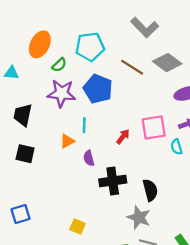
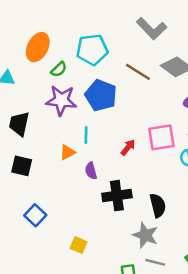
blue square: (20, 214) -> (35, 215), moved, turned -30

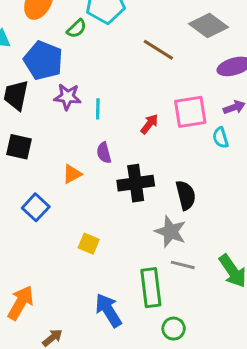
green semicircle: (59, 69) -> (77, 29), moved
brown line: (138, 72) -> (158, 50), moved
blue pentagon: (101, 95) -> (43, 60), moved
purple star: (61, 100) -> (68, 97), moved, size x0.7
orange triangle: (67, 152) -> (72, 174), moved

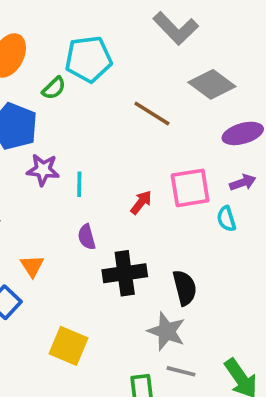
orange triangle: (72, 174) -> (32, 266), moved, turned -35
yellow square: (89, 244) -> (68, 346), size x1.5

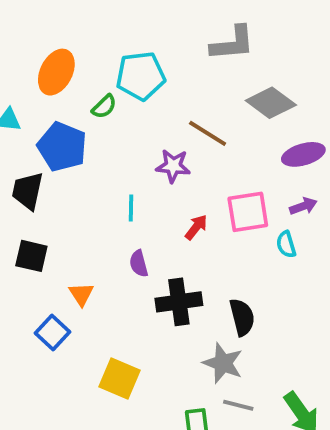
gray L-shape: (176, 28) -> (233, 43), turned -51
purple star: (43, 170) -> (173, 166), moved

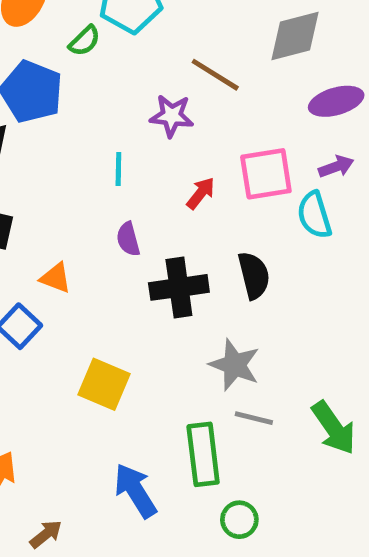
gray diamond: (271, 103) -> (295, 36), turned -51
cyan semicircle: (286, 244) -> (314, 215), size x1.4
orange triangle: (81, 294) -> (56, 278), turned -36
black semicircle: (242, 317) -> (254, 275), moved

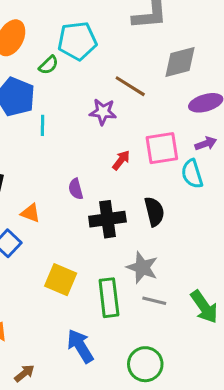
cyan line: (118, 169) -> (43, 125), moved
green rectangle: (203, 454) -> (109, 298), moved
green circle: (239, 520) -> (145, 364), size x1.5

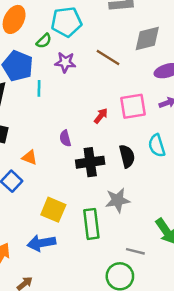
purple star: (103, 112) -> (65, 62), moved
cyan semicircle: (192, 174) -> (157, 146), moved
gray star: (142, 267) -> (118, 200), turned -30
gray line: (154, 301) -> (135, 251), moved
blue arrow: (80, 346) -> (41, 243), moved, turned -68

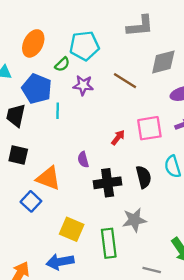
orange triangle: (30, 157) -> (48, 178), size x1.6

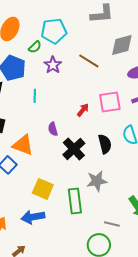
purple star: (83, 85) -> (53, 65), turned 30
cyan line: (58, 111) -> (35, 96), moved
black cross: (108, 183) -> (74, 149), turned -35

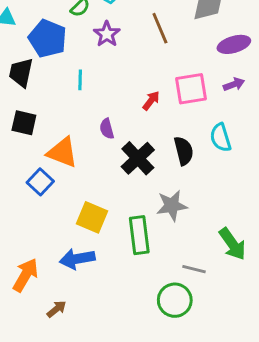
brown line: (89, 61) -> (160, 28), turned 35

